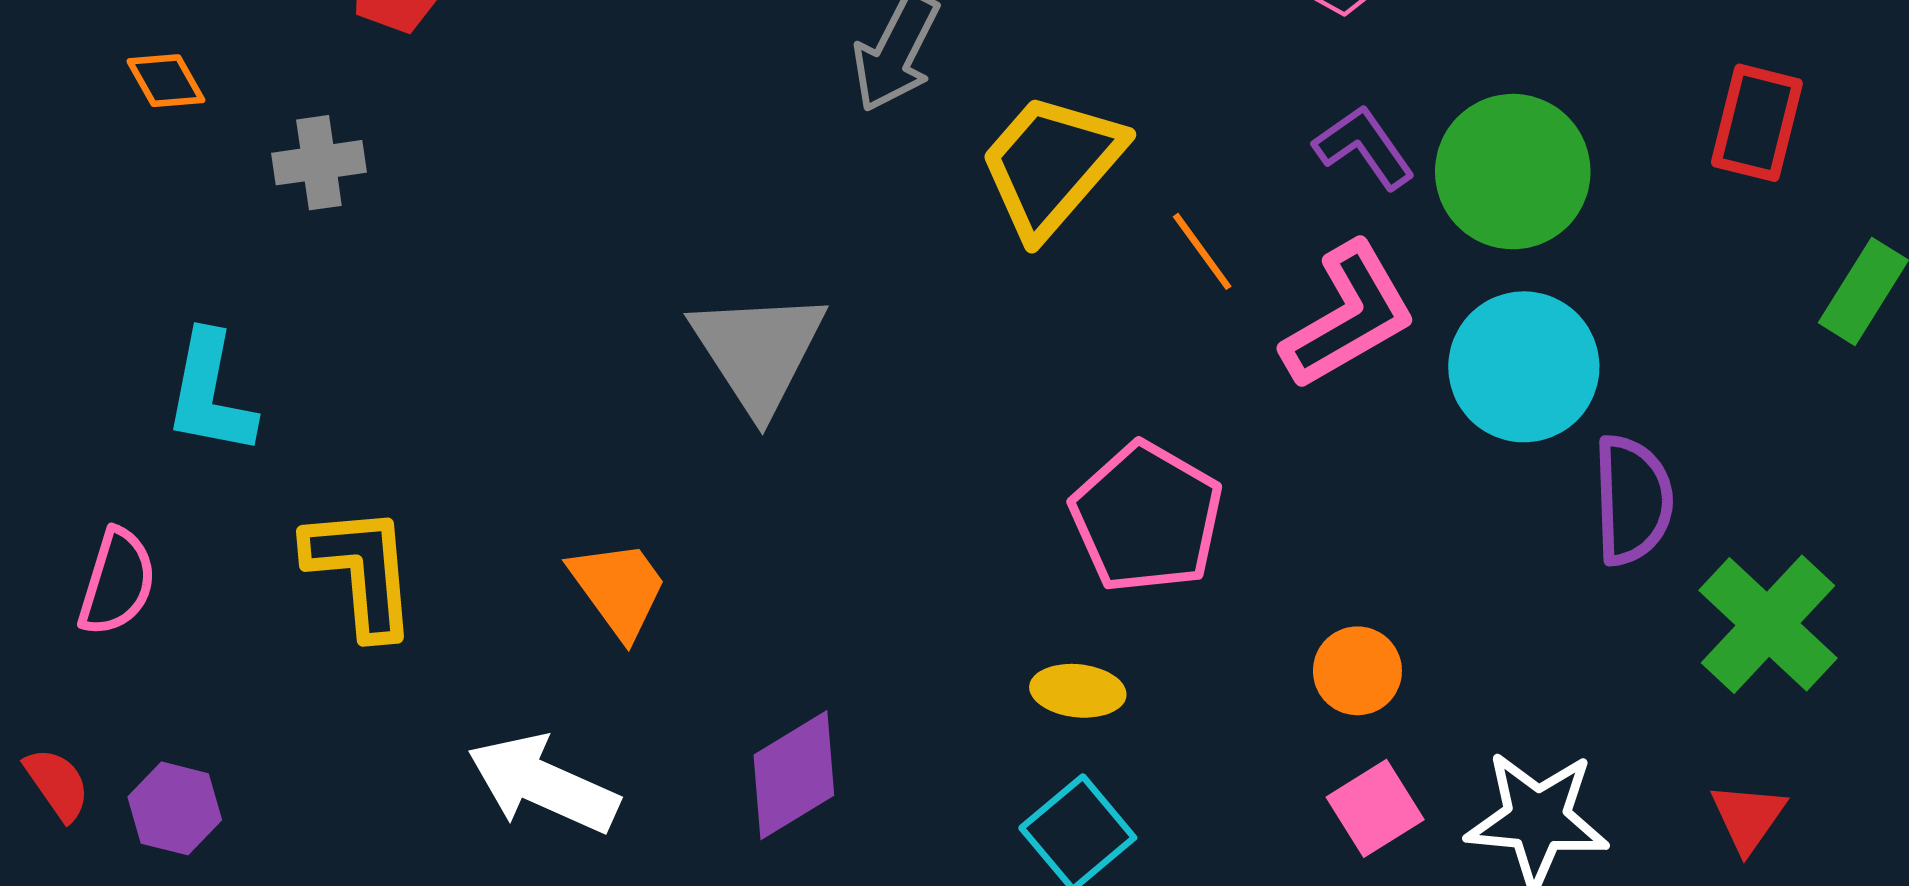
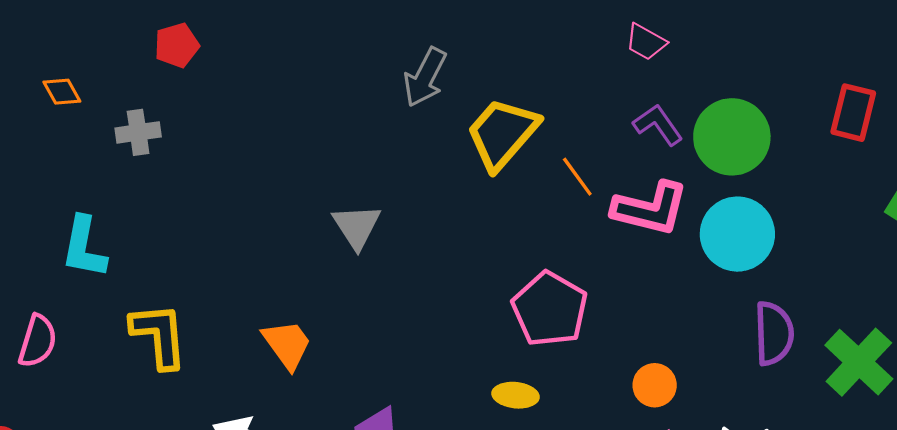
pink L-shape: (1349, 316) -> (650, 209), turned 44
gray triangle: (758, 351) -> (357, 226), size x0.7
purple semicircle: (1633, 500) -> (774, 333), moved

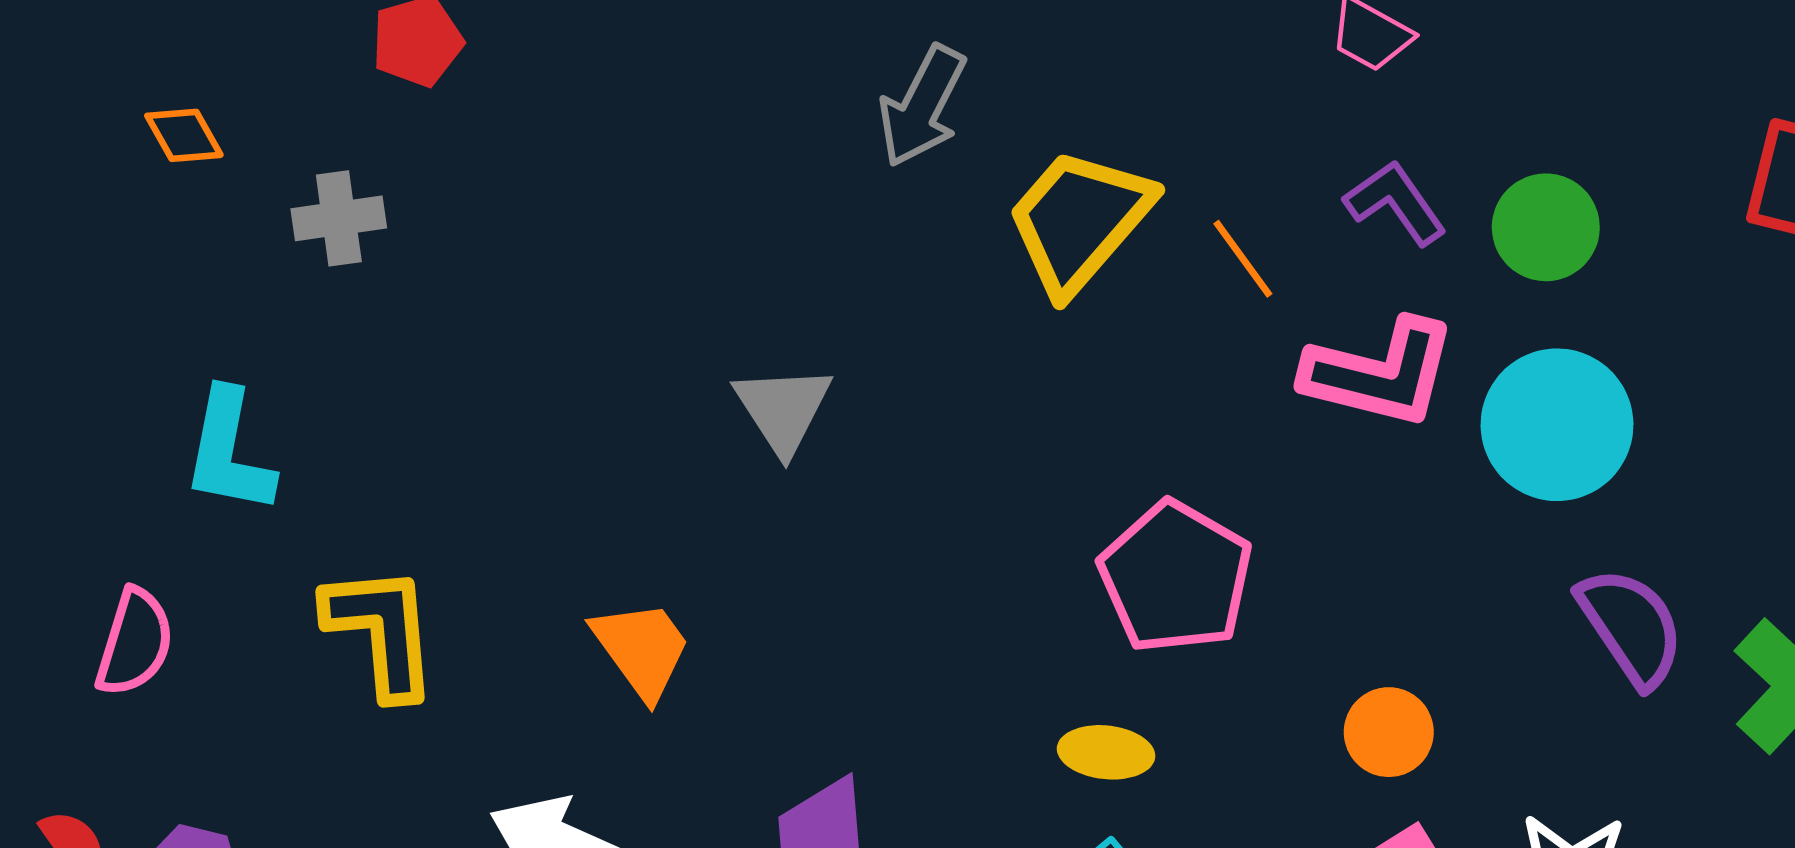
green circle: (732, 137) -> (1546, 227), size x0.7
orange line: (577, 177) -> (1243, 259), moved
purple semicircle: (774, 333) -> (1631, 627), turned -32

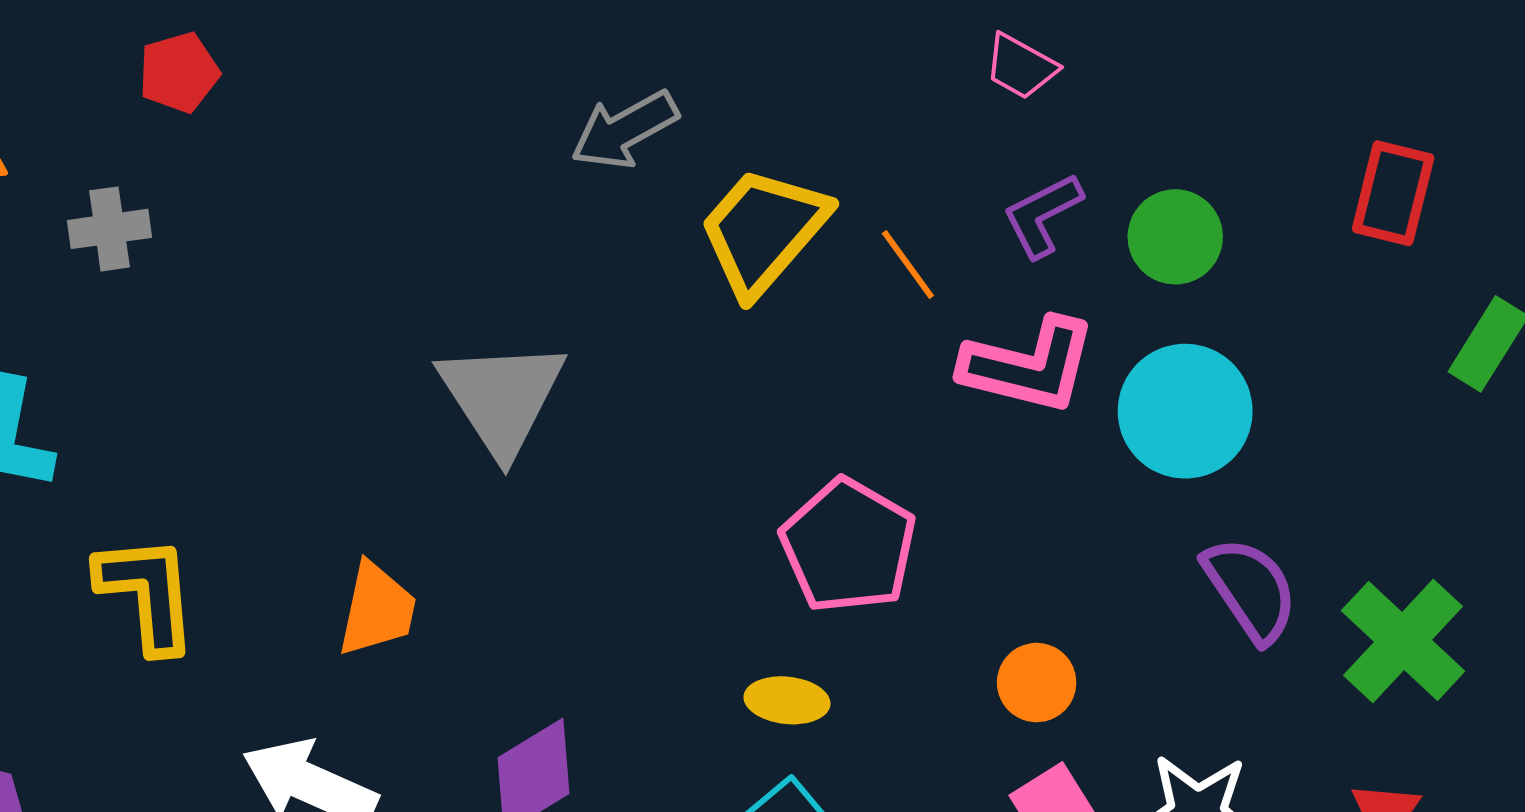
gray arrow: (922, 106) -> (625, 130), turned 34
purple L-shape: (1395, 203) -> (1043, 215), turned -82
gray triangle: (783, 409) -> (502, 397), size x1.5
orange trapezoid: (642, 649) -> (377, 609), turned 48

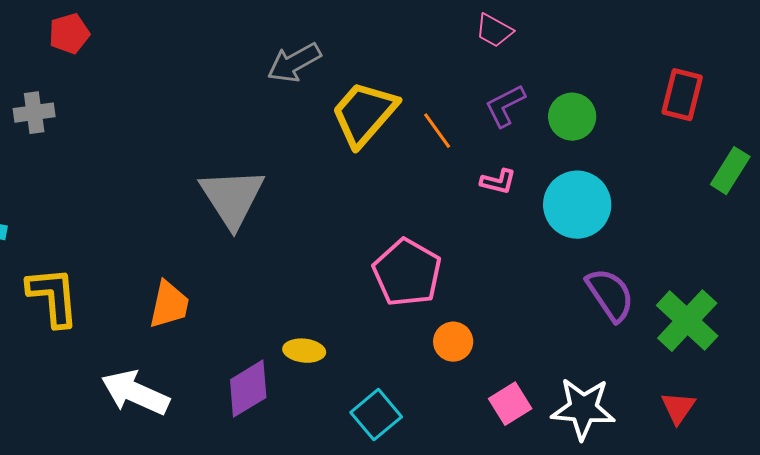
pink L-shape: (1029, 366) -> (498, 182), size x0.5
orange circle: (1037, 683) -> (453, 342), moved
yellow ellipse: (787, 700) -> (304, 351), moved

